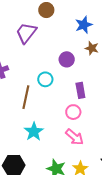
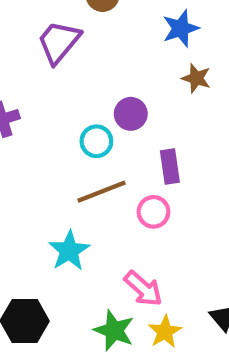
purple circle: (67, 59) -> (131, 114), moved
brown line: (26, 97) -> (102, 192), moved, turned 55
pink arrow: (74, 137) -> (143, 289), moved

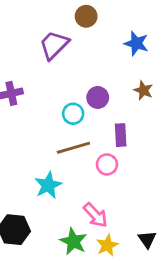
blue star: (181, 28) -> (136, 43), turned 30
brown star: (196, 78) -> (143, 90), moved

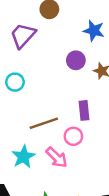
purple circle: (98, 97) -> (76, 60), moved
cyan circle: (73, 114) -> (15, 82), moved
pink arrow: (95, 215) -> (57, 157), moved

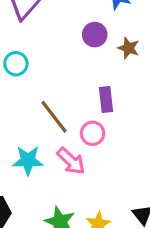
brown line: (44, 123) -> (54, 117), turned 72
cyan star: (23, 157) -> (28, 160), turned 30

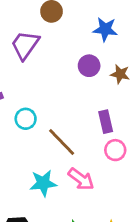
cyan circle: (16, 64) -> (26, 119), moved
pink circle: (93, 133) -> (115, 150), moved

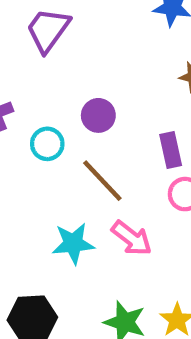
purple circle: (89, 66) -> (98, 115), moved

